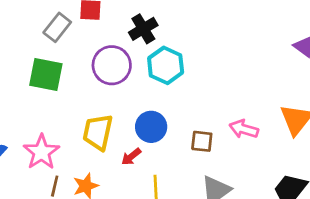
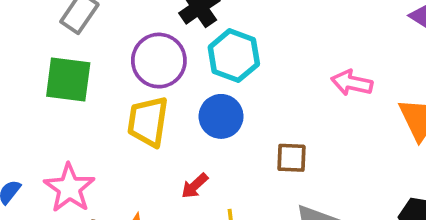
blue circle: (151, 127) -> (221, 116), moved
pink arrow: (244, 129) -> (352, 83), moved
yellow trapezoid: (98, 132) -> (148, 122), moved

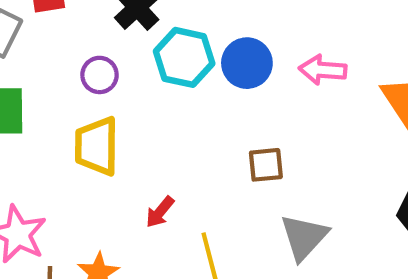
purple circle: (159, 61) -> (100, 75), size x0.6
blue circle: (221, 116) -> (247, 63), moved

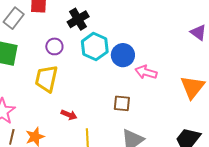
pink arrow: (323, 70) -> (146, 72), moved
red arrow: (160, 212) -> (69, 115), turned -119

